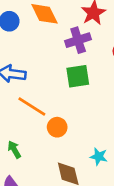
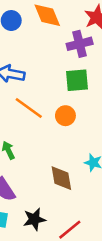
orange circle: (57, 127) -> (65, 116), moved

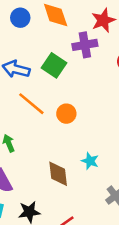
green square: (77, 80) -> (54, 65), moved, turned 35

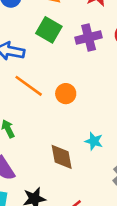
purple cross: (85, 45) -> (89, 38), moved
green square: (54, 65) -> (49, 30), moved

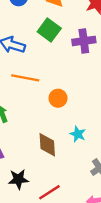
orange line: (29, 86) -> (25, 78), turned -32
orange circle: (66, 94) -> (58, 98), moved

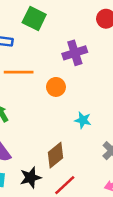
purple cross: (84, 41) -> (75, 53), moved
brown diamond: (47, 145) -> (55, 155), moved, turned 65

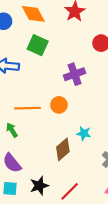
orange line: (19, 72) -> (28, 108), moved
brown diamond: (55, 155) -> (63, 149), moved

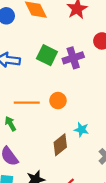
green square: (38, 45) -> (47, 55), moved
purple cross: (75, 74) -> (73, 58), moved

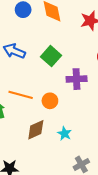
purple cross: (73, 58) -> (77, 79), moved
brown diamond: (60, 145) -> (36, 130), moved

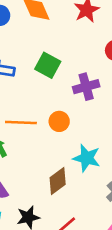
brown diamond: (36, 130) -> (58, 181), moved
cyan star: (64, 133) -> (87, 158), size x1.5

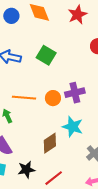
purple cross: (86, 87) -> (75, 93), moved

